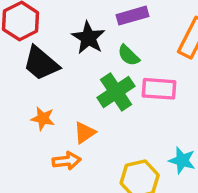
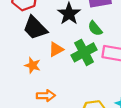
orange triangle: (85, 133) -> (56, 49), moved

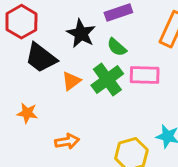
orange star: (33, 65) -> (27, 113), moved

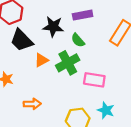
black star: (81, 33) -> (53, 27), turned -30
pink rectangle: (145, 75) -> (94, 80), moved

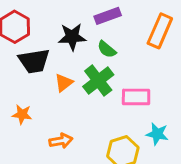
black trapezoid: (22, 40) -> (34, 61), turned -45

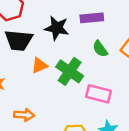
green semicircle: (107, 49) -> (100, 49), moved
green cross: (98, 81) -> (70, 71), turned -32

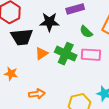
pink rectangle: (98, 94) -> (91, 55), moved

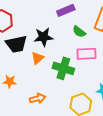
black star: (49, 22) -> (44, 37), moved
green cross: (66, 54) -> (63, 68), moved

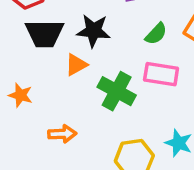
green semicircle: (79, 32) -> (156, 34), turned -96

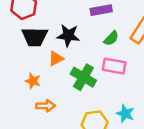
orange star: (21, 95) -> (33, 81), moved

